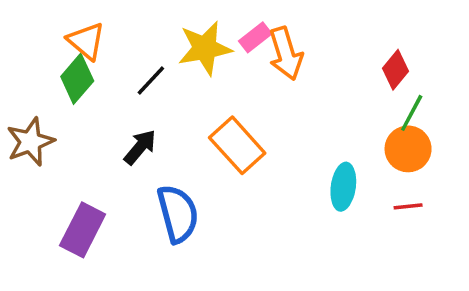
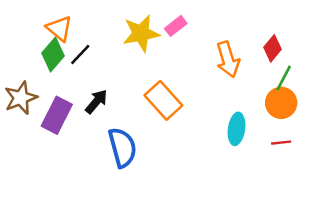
orange arrow: (286, 54) -> (228, 59), moved
black line: (151, 81) -> (80, 54), moved
purple rectangle: (83, 230) -> (57, 115), moved

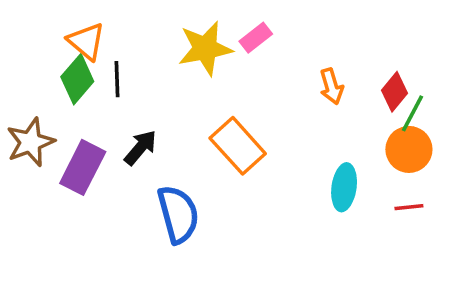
red diamond: (272, 48) -> (394, 92), moved
black line: (80, 54) -> (117, 79), turned -45
orange arrow: (228, 59) -> (331, 86), size x0.7

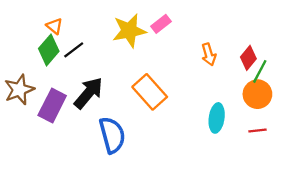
orange triangle: (86, 41) -> (54, 26), size x0.7
black line: (117, 79) -> (74, 50), turned 55
black arrow: (140, 148) -> (88, 93), size x1.4

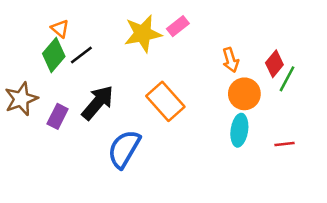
orange circle: (257, 94) -> (244, 94), moved
purple rectangle: (52, 105) -> (58, 116), size x0.7
blue semicircle: (112, 135) -> (124, 149), turned -135

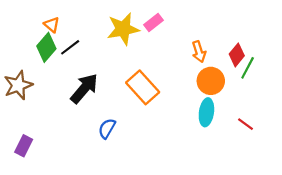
purple rectangle: (58, 116) -> (24, 146), moved
red line: (285, 144) -> (245, 124), turned 42
blue semicircle: (124, 149) -> (107, 128), size x0.6

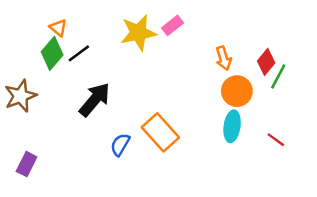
orange rectangle: (143, 87) -> (160, 132), moved

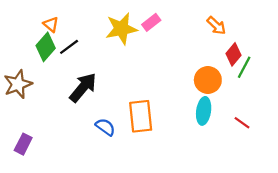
orange arrow: (224, 58) -> (216, 26), moved, turned -30
orange rectangle: (160, 132) -> (141, 116), turned 36
blue semicircle: (120, 145) -> (105, 127), turned 96

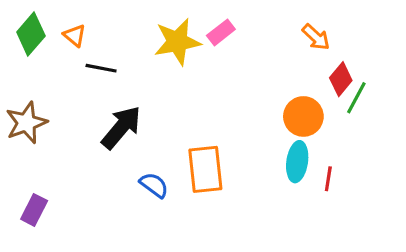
green diamond: (46, 47) -> (31, 34), moved
black line: (69, 47) -> (101, 68), turned 48
red line: (242, 123) -> (328, 179), moved, turned 63

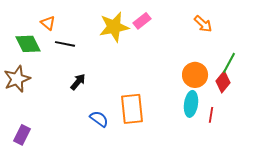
green diamond: (31, 34) -> (28, 44), moved, turned -68
red diamond: (341, 79) -> (223, 82), moved
black arrow: (121, 127) -> (78, 82), size x0.6

